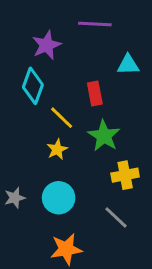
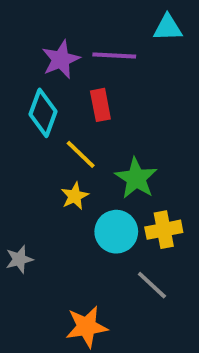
purple line: (95, 24) -> (114, 55), moved
cyan triangle: (128, 65) -> (168, 28), moved
red rectangle: (95, 93) -> (100, 105), moved
cyan circle: (59, 198) -> (116, 232), moved

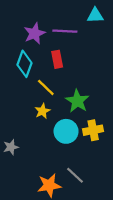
gray line: (152, 285) -> (75, 175), moved

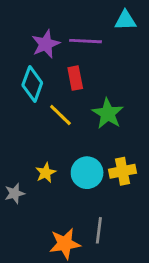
green star: (77, 101) -> (108, 114), moved
yellow star: (42, 111) -> (46, 173), moved
gray line: (75, 175) -> (99, 230), turned 54

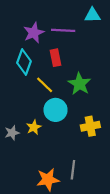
cyan circle: (87, 173) -> (56, 110), moved
gray star: (15, 193) -> (12, 133), moved

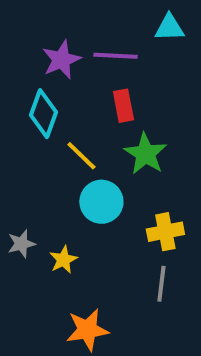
red rectangle: (56, 58) -> (123, 106), moved
yellow star: (34, 127) -> (63, 260), moved
gray line: (73, 170) -> (161, 284), moved

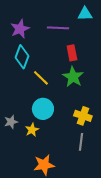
purple star: (61, 60) -> (20, 29), moved
red rectangle: (123, 106) -> (72, 53), moved
cyan circle: (101, 202) -> (43, 109), moved
yellow cross: (165, 232) -> (83, 116), turned 30

